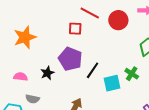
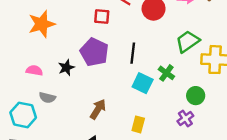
black line: (93, 70) -> (133, 53), moved, turned -30
cyan square: (112, 83) -> (143, 83), turned 36

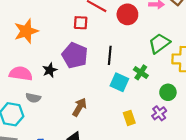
pink semicircle: (34, 70) -> (21, 74), size x1.5
yellow rectangle: (138, 124) -> (129, 118), moved, turned -32

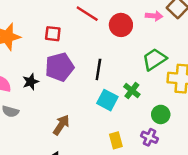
red square: (81, 23) -> (53, 34), moved
purple pentagon: (75, 55) -> (59, 67), turned 30
purple cross: (159, 113) -> (150, 137), turned -32

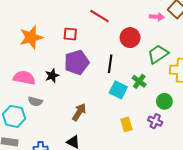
red circle: (121, 25) -> (130, 38), moved

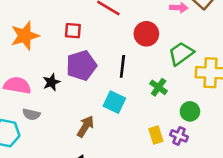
cyan square: (118, 90) -> (114, 102), moved
yellow rectangle: (126, 124) -> (156, 135), moved

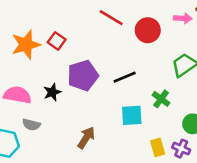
red square: (73, 31) -> (57, 41), moved, turned 30
red circle: (146, 34) -> (148, 30), moved
black line: (122, 66) -> (125, 77), turned 60
cyan square: (114, 102) -> (132, 115), moved, turned -30

